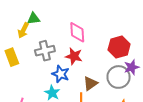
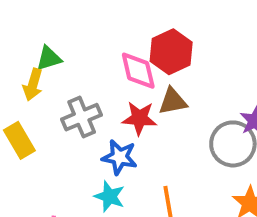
red hexagon: (119, 47) -> (171, 52), moved
brown triangle: (90, 84) -> (173, 101), moved, turned 35

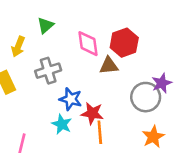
red hexagon: (171, 52) -> (124, 43), moved
green triangle: (49, 58) -> (45, 25), moved, turned -30
red star: (139, 118) -> (92, 113), moved

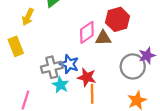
pink diamond: (88, 44) -> (87, 32), moved, turned 60
gray cross: (48, 71) -> (52, 67), moved

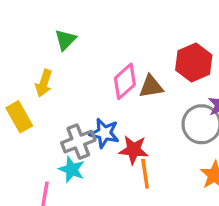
yellow arrow: (28, 17) -> (44, 83), moved
red hexagon: (118, 19) -> (194, 63), moved
cyan star: (60, 85) -> (72, 169), moved

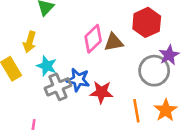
cyan star: (72, 169) -> (47, 66), moved
orange line: (145, 174) -> (136, 111), moved

